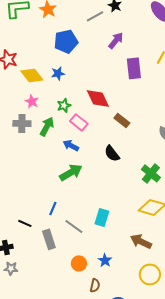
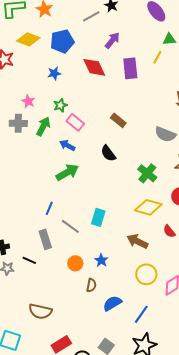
yellow diamond: (32, 75) -> (28, 39), moved, turned -30
red diamond: (98, 98) -> (94, 67), moved
black line: (25, 223) -> (29, 260), moved

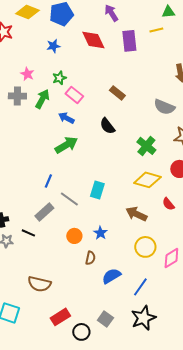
purple arrow: (112, 40) -> (111, 13), turned -72
yellow line: (157, 57) -> (156, 30), turned 48
gray rectangle: (45, 239) -> (44, 212), turned 66

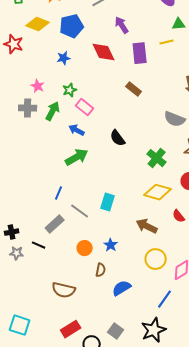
brown rectangle: (117, 93) -> (134, 89), moved
brown semicircle: (39, 284) -> (64, 290), moved
blue line: (140, 287) -> (165, 299), moved

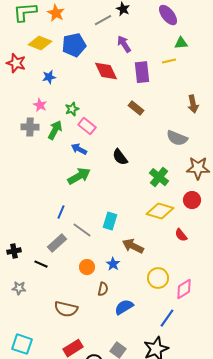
blue star: (64, 58) -> (49, 77), moved
brown arrow: (147, 226) -> (133, 246), moved
gray star: (17, 253) -> (19, 288), moved

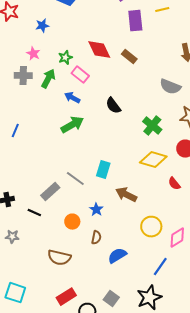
red diamond: (106, 71) -> (99, 50), moved
blue line: (61, 212) -> (15, 131), moved
blue star: (113, 264) -> (96, 210), moved
orange circle: (87, 267) -> (72, 222), moved

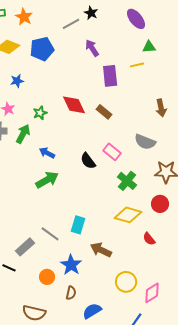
pink rectangle: (80, 75) -> (112, 152), moved
blue star: (96, 210) -> (71, 265), size x1.5

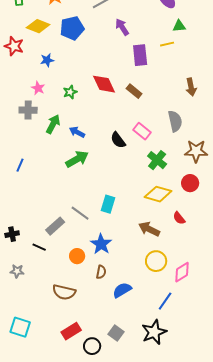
green arrow: (23, 134) -> (53, 124), moved
gray semicircle: (145, 142) -> (175, 121), turned -125
brown arrow: (101, 250) -> (149, 229), moved

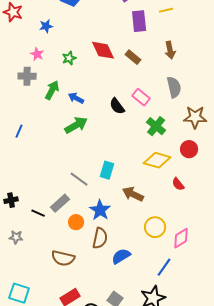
brown arrow: (191, 87) -> (170, 50), moved
gray rectangle: (55, 226) -> (60, 203), moved
brown arrow: (149, 229) -> (133, 194), moved
brown semicircle: (101, 272) -> (100, 238), size x1.5

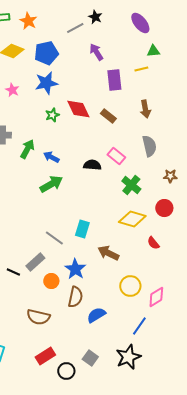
blue star: (46, 26) -> (46, 83), moved, size x1.6
pink star: (37, 54) -> (12, 90), moved
green star: (69, 58) -> (52, 115), moved
black semicircle: (117, 106) -> (92, 165), turned 132
brown star: (195, 117) -> (170, 176), size x0.6

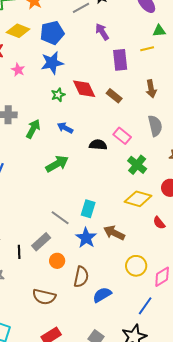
blue arrow: (51, 157) -> (65, 128), moved
blue star: (75, 269) -> (86, 238), moved
black line: (13, 272) -> (19, 252), turned 64

